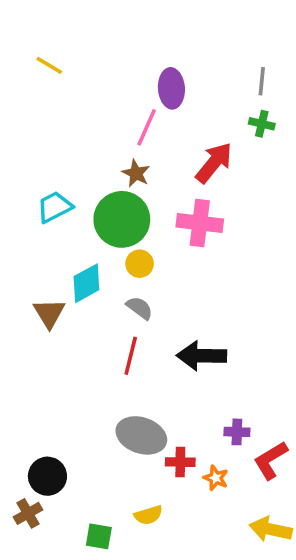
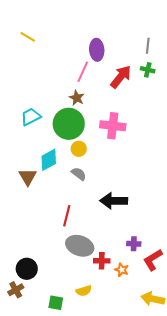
red arrow: (214, 163) -> (121, 77), moved
red line: (131, 356) -> (67, 216), moved

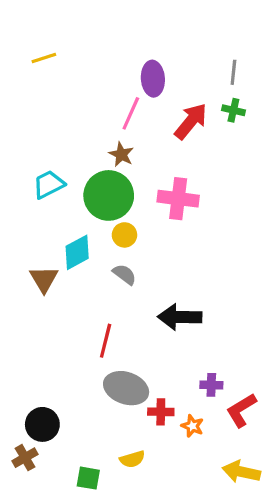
yellow line: (28, 37) -> (44, 58), turned -49

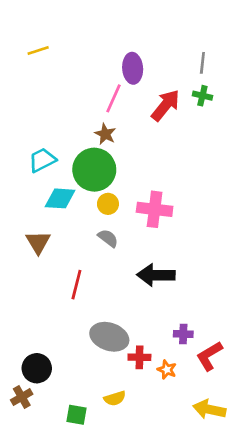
pink cross: (178, 199) -> (155, 209), moved
cyan diamond: (77, 252) -> (60, 198), moved, turned 32
red line: (106, 341) -> (76, 285), moved

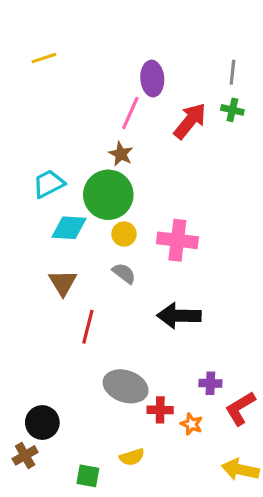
brown triangle: (38, 242) -> (63, 283), moved

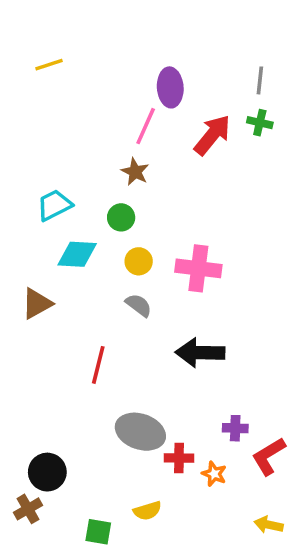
green circle: (108, 195) -> (121, 217), size x0.5
brown triangle: (63, 283) -> (37, 303), moved, turned 32
yellow arrow: (240, 470) -> (269, 525), size x0.7

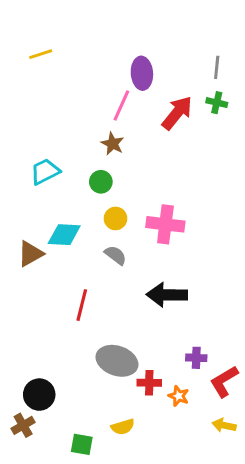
cyan diamond: (77, 254) -> (64, 235), moved
yellow arrow: (269, 525) -> (224, 425), moved

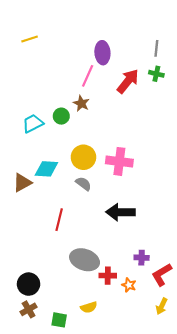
green circle: (101, 182) -> (61, 116), moved
yellow circle: (116, 218) -> (83, 157), size x1.5
brown cross: (23, 425) -> (29, 309), moved
yellow arrow: (224, 425) -> (162, 306), turned -77

